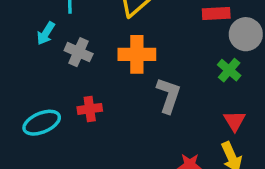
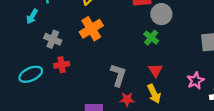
gray cross: (79, 52) -> (53, 39), moved
orange cross: (137, 54) -> (91, 29), turned -30
gray L-shape: (169, 95) -> (118, 75), moved

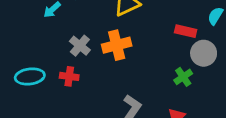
gray cross: (53, 39) -> (80, 46), moved

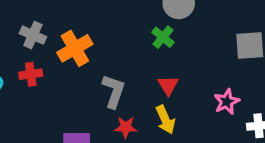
orange cross: (117, 45) -> (75, 48), moved

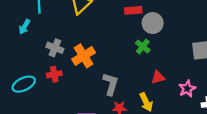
red triangle: (168, 85) -> (158, 77), moved, turned 48

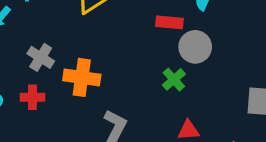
orange cross: (84, 56) -> (82, 77), turned 30

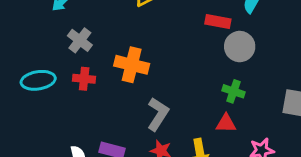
gray cross: (41, 57) -> (80, 40), moved
green cross: (174, 79) -> (234, 91), moved, turned -35

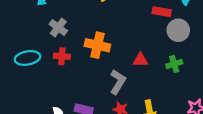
green cross: (234, 91) -> (174, 64), turned -35
red triangle: (226, 123) -> (140, 60), moved

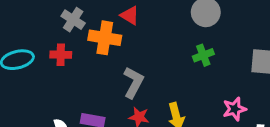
gray cross: (58, 27) -> (73, 20), moved
red triangle: (140, 60) -> (130, 15), moved, turned 35

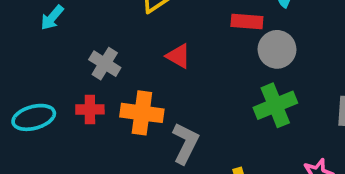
orange cross: (105, 38) -> (142, 113), moved
green cross: (203, 55) -> (275, 105), size x1.5

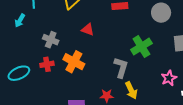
gray circle: (277, 49) -> (161, 13), moved
orange cross: (142, 113) -> (74, 62), turned 30
gray L-shape: (185, 143) -> (121, 67), moved

